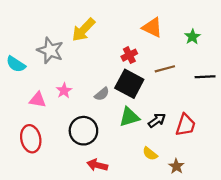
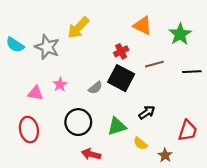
green star: (192, 37) -> (180, 34), size x1.5
cyan semicircle: (16, 64) -> (15, 45), moved
green triangle: (129, 117) -> (117, 126), moved
red trapezoid: (186, 125) -> (188, 131), moved

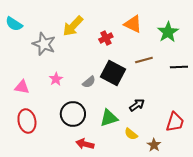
cyan semicircle: (15, 45) -> (14, 24), moved
red cross: (121, 51) -> (106, 38), moved
pink triangle: (35, 93) -> (22, 87), moved

